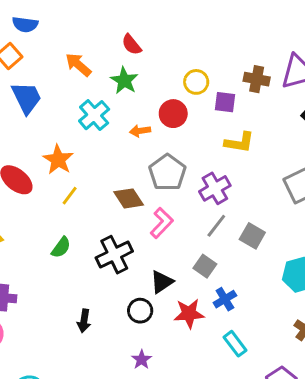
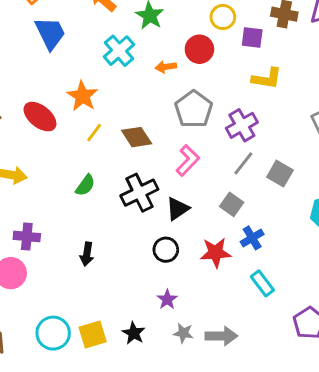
brown diamond: (129, 198) -> (137, 137), moved
black triangle: (162, 282) -> (178, 209), moved
black arrow: (84, 321) -> (87, 254), moved

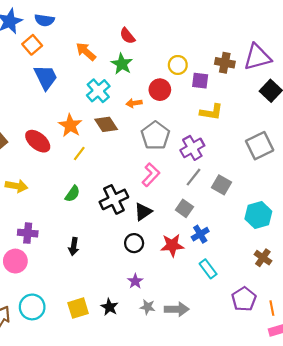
brown diamond: (137, 137) -> (106, 124), moved
cyan circle: (53, 333) -> (32, 307), moved

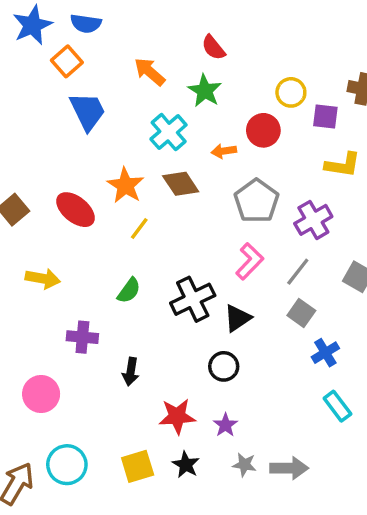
gray line: (193, 177) -> (298, 272), moved
purple cross: (28, 233) -> (82, 337), moved
red star: (172, 245) -> (177, 416), moved

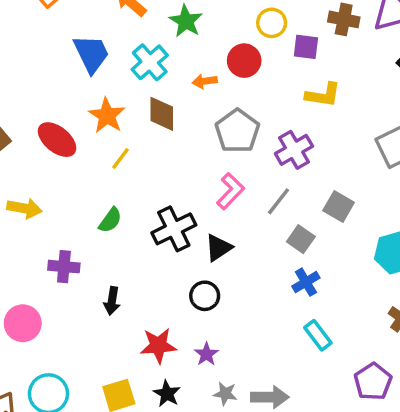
blue trapezoid: (88, 111) -> (91, 54), moved
brown diamond: (181, 184) -> (162, 114), turned 33
gray square: (301, 313) -> (301, 239), moved

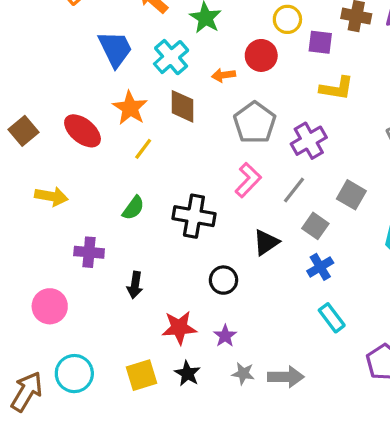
black cross: (174, 229) -> (194, 216), turned 36
black triangle: (218, 248) -> (266, 242), moved

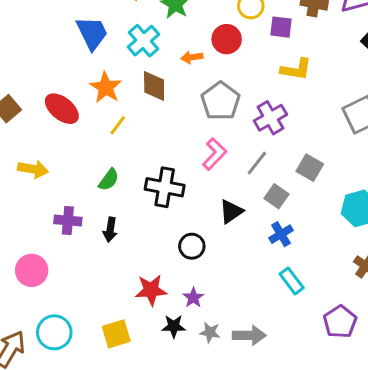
black arrow: (135, 285) -> (110, 230), moved
black star: (187, 374) -> (174, 326), moved, turned -30

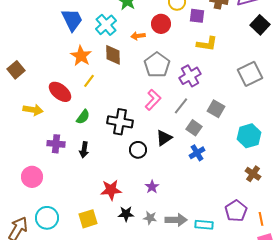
red ellipse: (62, 109) -> (60, 92), moved
black circle: (192, 246) -> (138, 150), moved
cyan rectangle: (292, 281) -> (204, 225), moved, turned -48
purple star: (193, 298) -> (152, 187), moved

